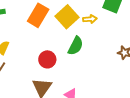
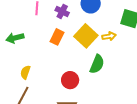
orange rectangle: (38, 15) -> (57, 37), size x0.7

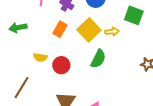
yellow semicircle: (25, 72) -> (40, 57), moved, turned -104
red circle: (70, 80) -> (61, 65), moved

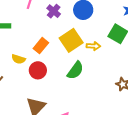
orange rectangle: (60, 29) -> (41, 46), moved

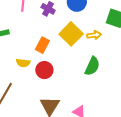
green semicircle: (75, 70) -> (92, 66), moved

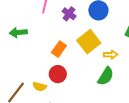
yellow arrow: (94, 35) -> (111, 55), moved
yellow semicircle: (23, 63) -> (40, 87), moved

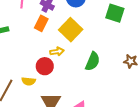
orange rectangle: (59, 49) -> (41, 23), moved
yellow arrow: (111, 55) -> (57, 51), moved

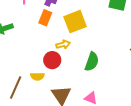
yellow square: (71, 30) -> (75, 22), turned 30
green semicircle: (93, 61) -> (92, 62), moved

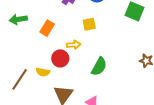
orange rectangle: (45, 18) -> (47, 28), moved
yellow square: (75, 22) -> (89, 24), size x0.6

